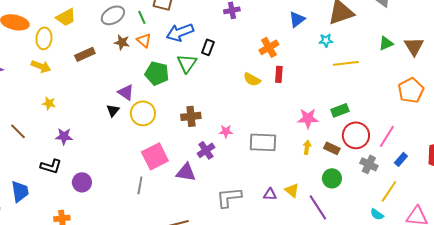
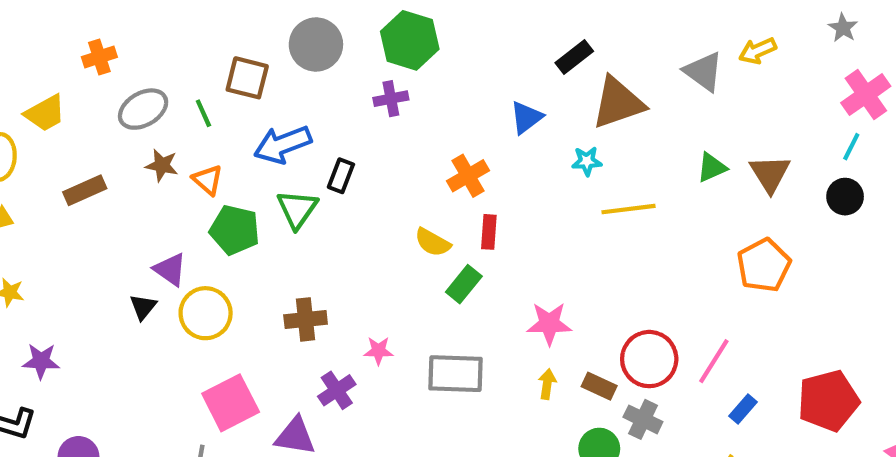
orange triangle: (144, 40) -> (208, 180), moved
green rectangle: (340, 110) -> (464, 284), moved, turned -30
gray cross: (369, 164) -> (643, 419), moved

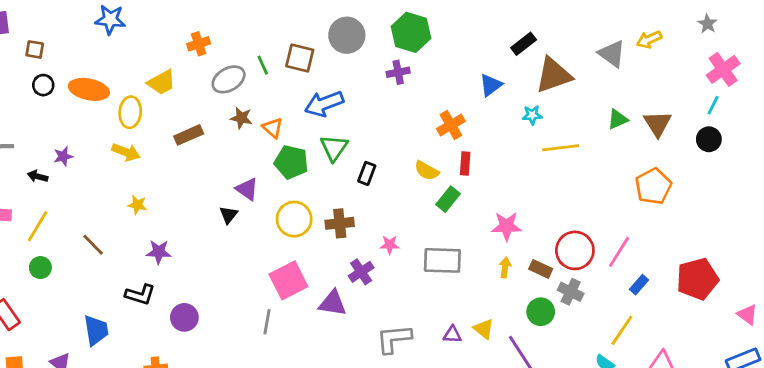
green line: (203, 113) -> (263, 65), moved
black rectangle: (341, 176) -> (367, 173), moved
yellow circle: (206, 313) -> (294, 219), moved

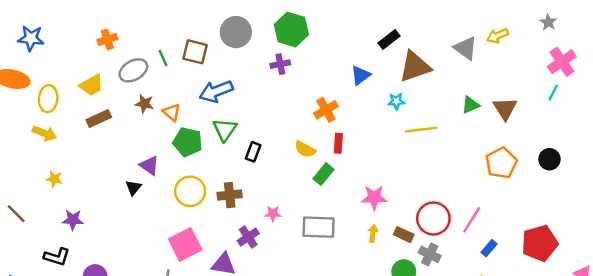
blue star: (110, 20) -> (31, 38), moved
yellow trapezoid: (162, 82) -> (91, 85), moved
black circle: (709, 139) -> (549, 159), moved

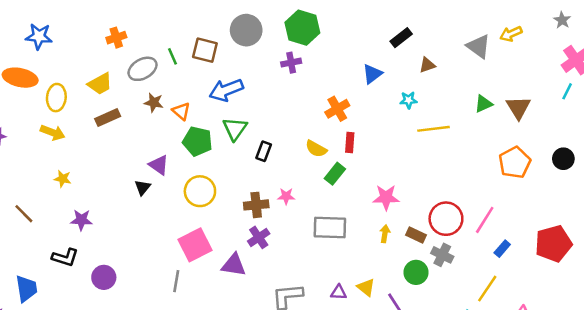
brown triangle: (415, 67) -> (427, 65), size x0.5
brown cross: (230, 195) -> (256, 205), moved
pink star: (273, 214) -> (286, 196), moved

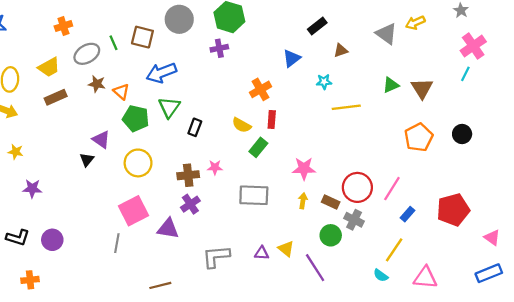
black L-shape: (65, 257) -> (18, 238), moved

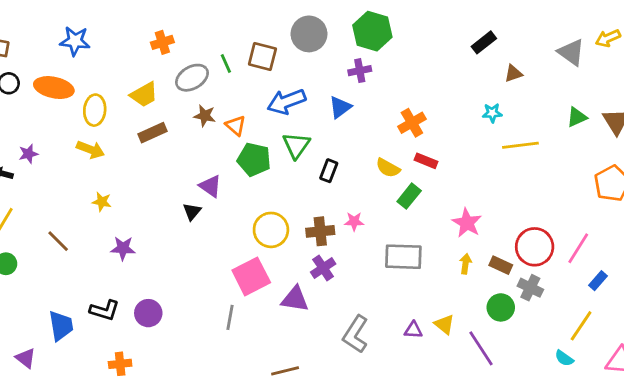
blue triangle: (292, 58) -> (340, 107), moved
red rectangle: (272, 120) -> (426, 161), turned -72
yellow circle: (138, 163) -> (271, 230), moved
pink star: (304, 169) -> (467, 223), turned 30
gray L-shape: (216, 256) -> (356, 334), turned -52

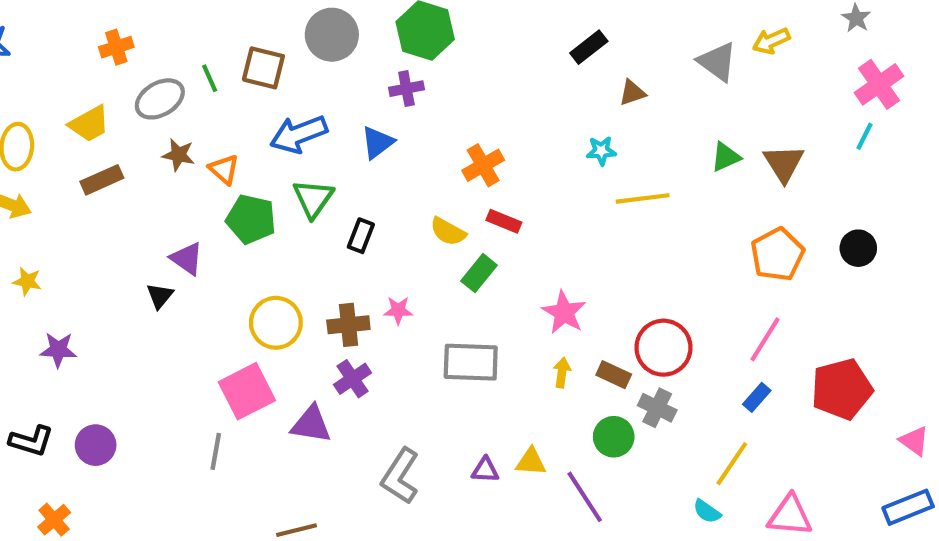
pink line: (578, 248) -> (765, 339), moved
yellow triangle: (444, 324) -> (531, 462), turned -35
orange cross: (120, 364) -> (54, 520), turned -35

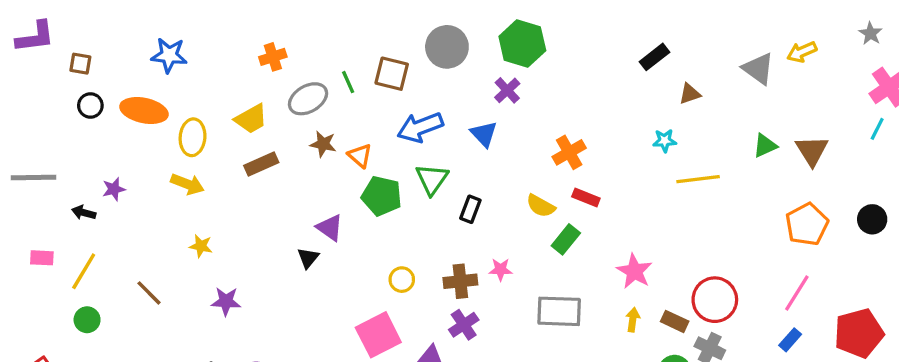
purple cross: (406, 89) -> (507, 90), turned -32
blue triangle: (377, 142) -> (484, 134), turned -36
yellow circle: (276, 323) -> (402, 280), size x0.6

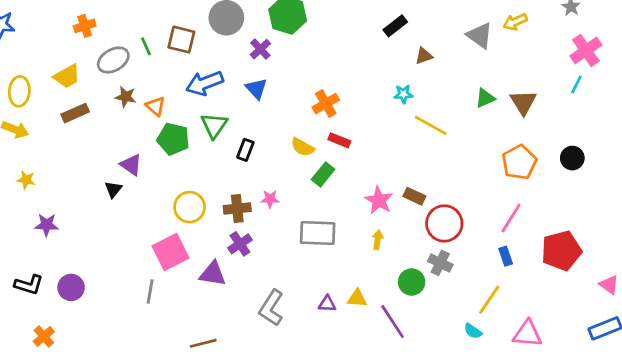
purple cross: (507, 90) -> (260, 49), moved
yellow line: (698, 179) -> (431, 125), turned 36
yellow circle: (402, 280) -> (190, 207), size x1.5
brown rectangle: (675, 321) -> (414, 196), moved
blue rectangle: (790, 340) -> (506, 256), turned -60

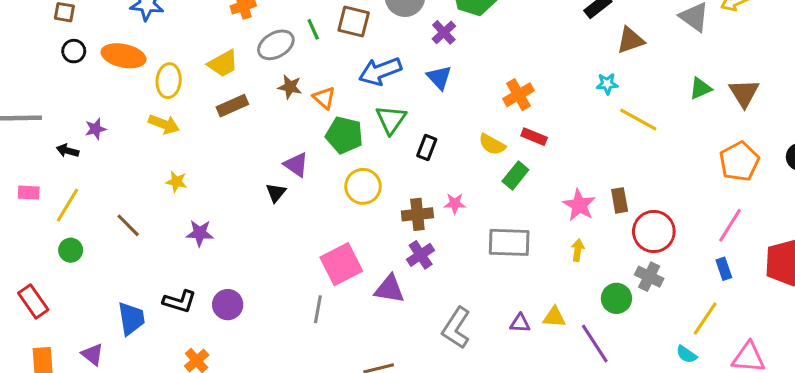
brown triangle: (424, 56) -> (630, 40), size x1.4
brown rectangle: (414, 196) -> (620, 200), turned 55
yellow circle: (190, 207) -> (363, 186), moved

